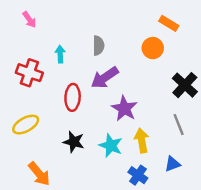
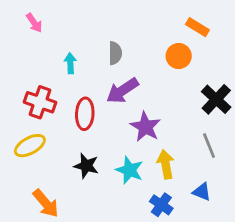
red cross: (29, 73) -> (40, 102), moved
blue triangle: (172, 164) -> (202, 192), turned 42

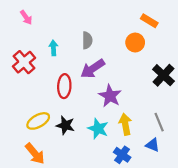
red cross: (40, 102) -> (24, 62), moved, turned 30
yellow ellipse: (30, 146) -> (38, 121), moved
gray line: (209, 146) -> (159, 122), moved

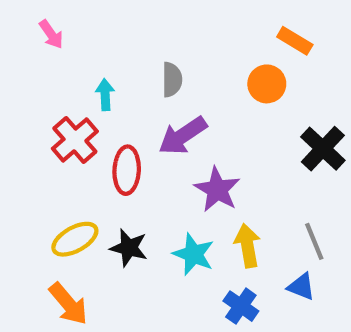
red cross: (24, 62) -> (75, 140), moved

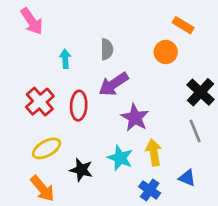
pink arrow: (51, 34) -> (32, 21), size x1.5
red cross: (75, 140) -> (40, 102), moved
gray line: (314, 241) -> (195, 131), moved
black star: (129, 248) -> (81, 170), moved

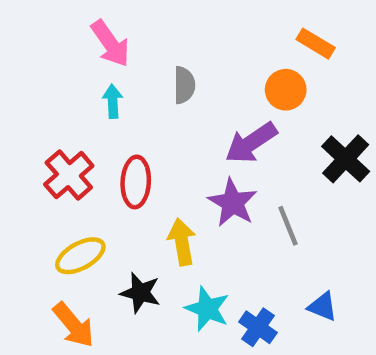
pink arrow: (32, 21) -> (110, 44), moved
purple arrow: (113, 84) -> (251, 143), moved
gray line: (195, 131) -> (288, 226), moved
yellow arrow: (154, 152) -> (182, 242), moved
cyan star: (120, 158) -> (207, 309), moved

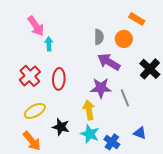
pink arrow: (110, 44) -> (36, 26), moved
gray semicircle: (184, 85) -> (99, 37), moved
purple arrow: (251, 143) -> (109, 62), turned 65
purple star: (233, 203) -> (101, 88), turned -30
yellow arrow: (182, 242) -> (89, 110), moved

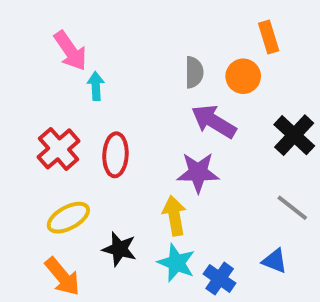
orange rectangle: (137, 19) -> (269, 37), turned 42
gray line: (125, 98) -> (292, 208), moved, turned -30

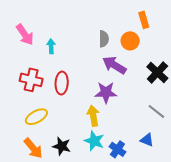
pink arrow: (70, 51) -> (25, 35), moved
red cross: (59, 149) -> (31, 80), turned -35
black star: (119, 249) -> (62, 146), moved

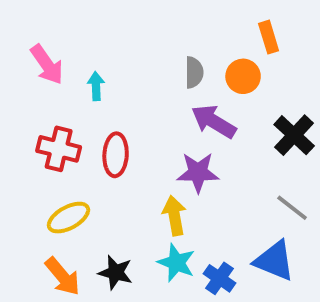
blue triangle: (147, 140) -> (274, 261), size x1.6

